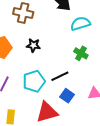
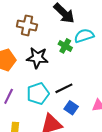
black star: (33, 45) -> (37, 58), size x1.5
green cross: (81, 53) -> (65, 46), moved

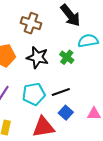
green cross: (65, 46) -> (67, 57), moved

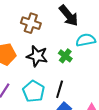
black line: (61, 92) -> (60, 89), turned -54
cyan pentagon: (34, 94) -> (34, 91), turned -30

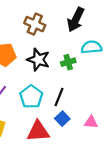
black arrow: (69, 16) -> (76, 20), turned 60
green cross: (65, 56) -> (68, 62), turned 32

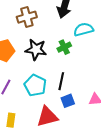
brown cross: (35, 24) -> (27, 17), turned -30
blue square: (62, 119) -> (68, 101), turned 32

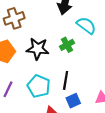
brown cross: (27, 17) -> (14, 18), moved
cyan semicircle: (84, 29) -> (86, 25), turned 54

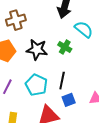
green cross: (67, 45) -> (65, 47), turned -32

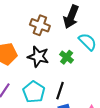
brown cross: (16, 20) -> (40, 25), moved, turned 30

